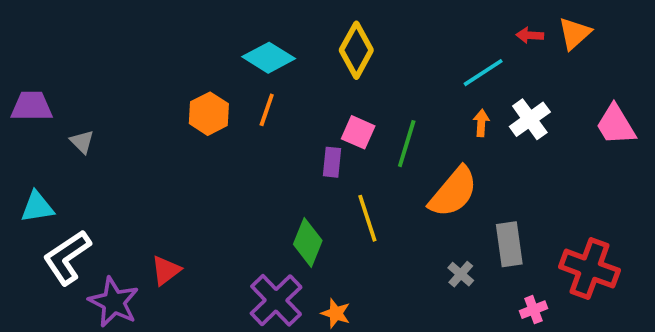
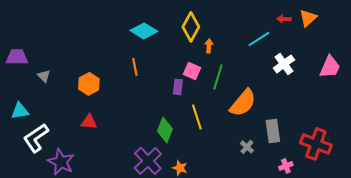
orange line: (267, 110) -> (135, 67), moved, turned -30
orange hexagon: (209, 114) -> (89, 84), moved
orange arrow: (481, 123) -> (209, 46), moved
pink trapezoid: (616, 125) -> (330, 67), turned -125
red triangle: (166, 270) -> (89, 122), moved, turned 42

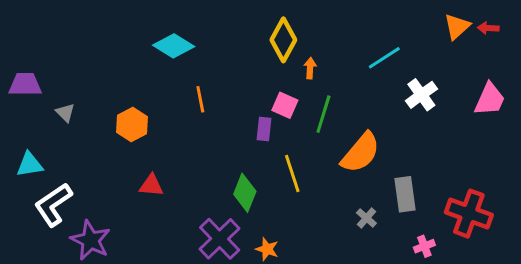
red arrow: (284, 19) -> (488, 28), moved
cyan diamond: (144, 31) -> (174, 46), moved
red triangle: (89, 122) -> (151, 185), moved

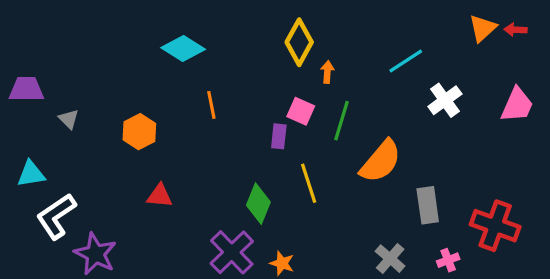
gray cross: (366, 218) -> (390, 259), moved, size x1.4

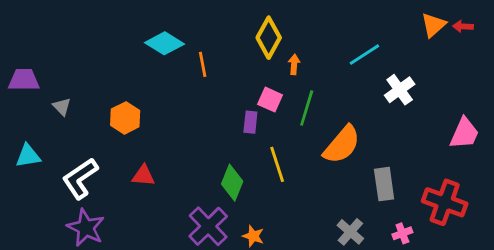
orange line: (211, 105) -> (203, 64), moved
pink trapezoid: (517, 105) -> (464, 133), moved
white L-shape: (56, 216) -> (80, 178), moved

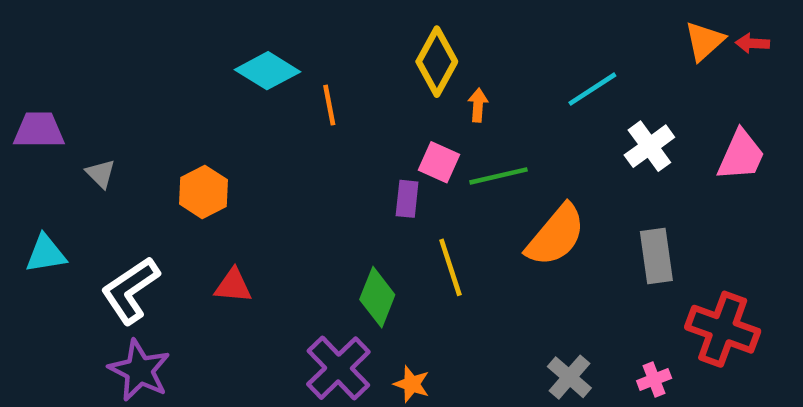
green line: (307, 108) -> (499, 176), turned 60
pink trapezoid: (464, 133) -> (741, 155), moved
gray rectangle: (384, 184) -> (656, 256), moved

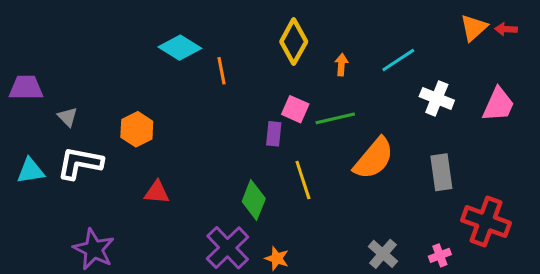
orange arrow: (478, 105) -> (341, 65), moved
white cross: (649, 146) -> (437, 98), turned -32
white L-shape: (130, 290) -> (80, 163), moved, turned 45

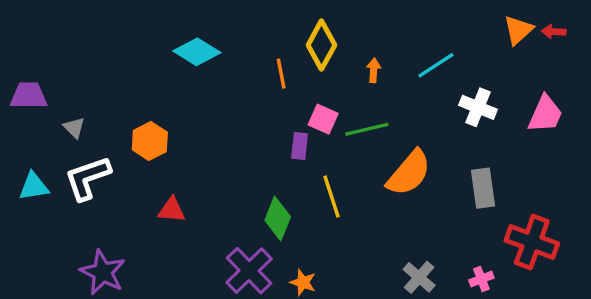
orange line: (221, 71) -> (281, 74), moved
white L-shape: (80, 163) -> (88, 178), turned -30

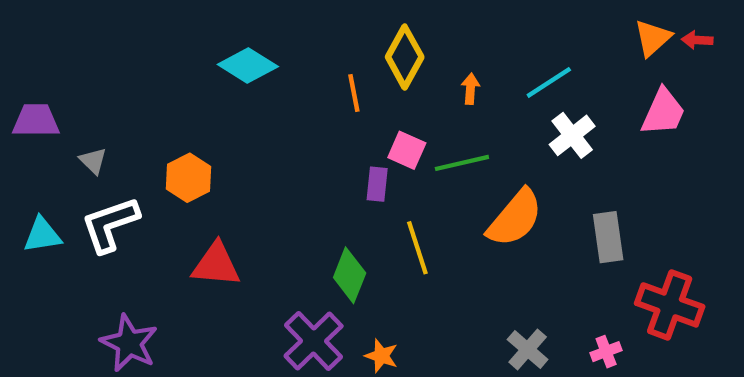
white cross: (478, 107) -> (572, 135), moved, turned 30
pink trapezoid: (545, 114) -> (663, 112), moved
red triangle: (172, 210) -> (216, 265), size x1.4

